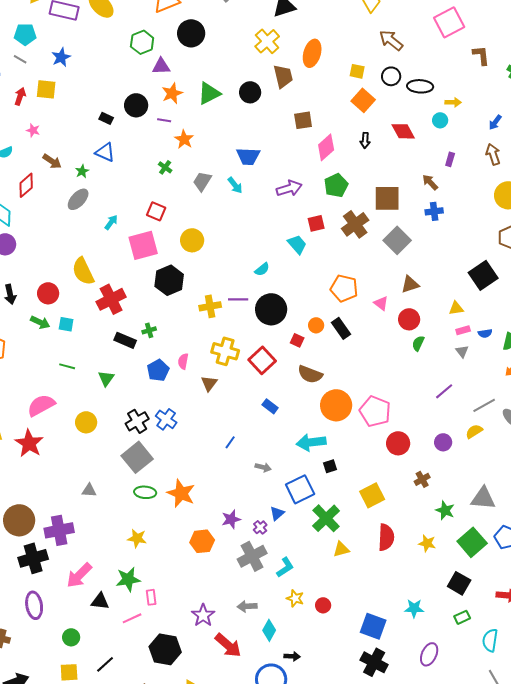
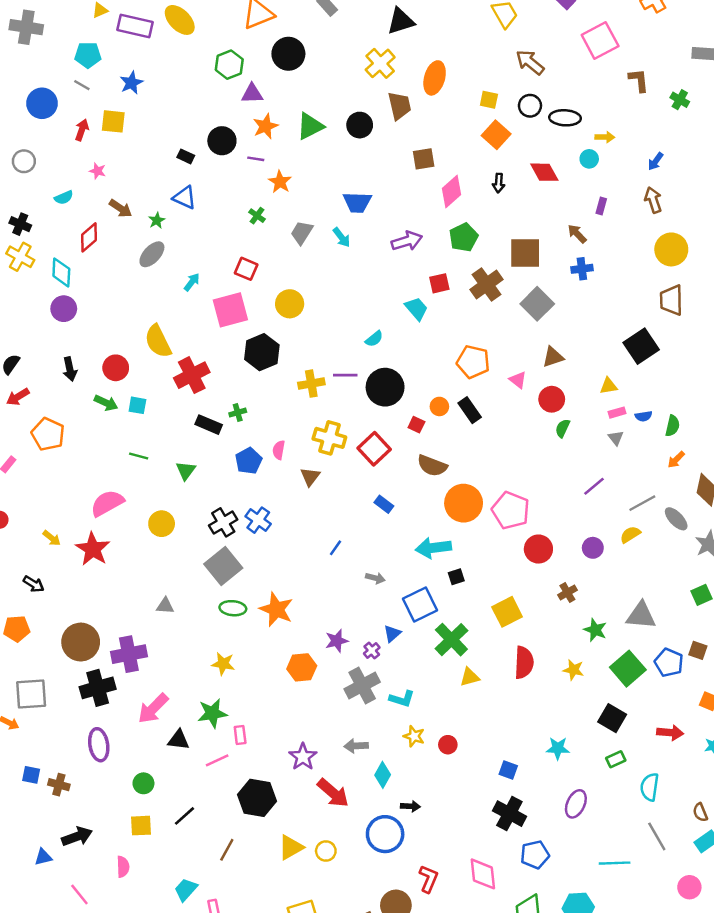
cyan L-shape: (285, 567) -> (402, 699), turned 50
blue square: (373, 626) -> (508, 770), size x0.6

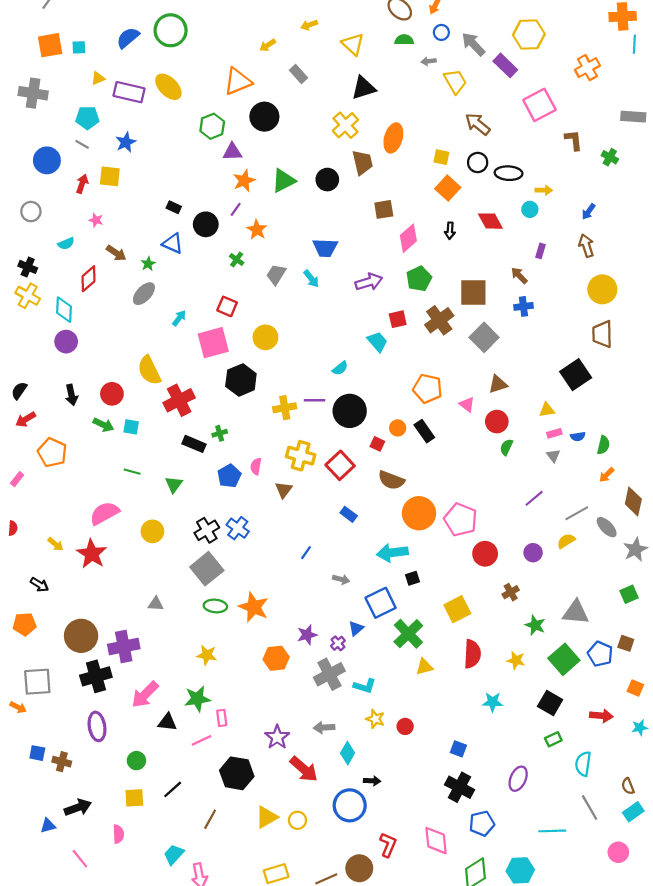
black circle: (222, 141) -> (206, 224), moved
purple line: (256, 159) -> (236, 209), turned -64
cyan star: (558, 748) -> (493, 702), moved

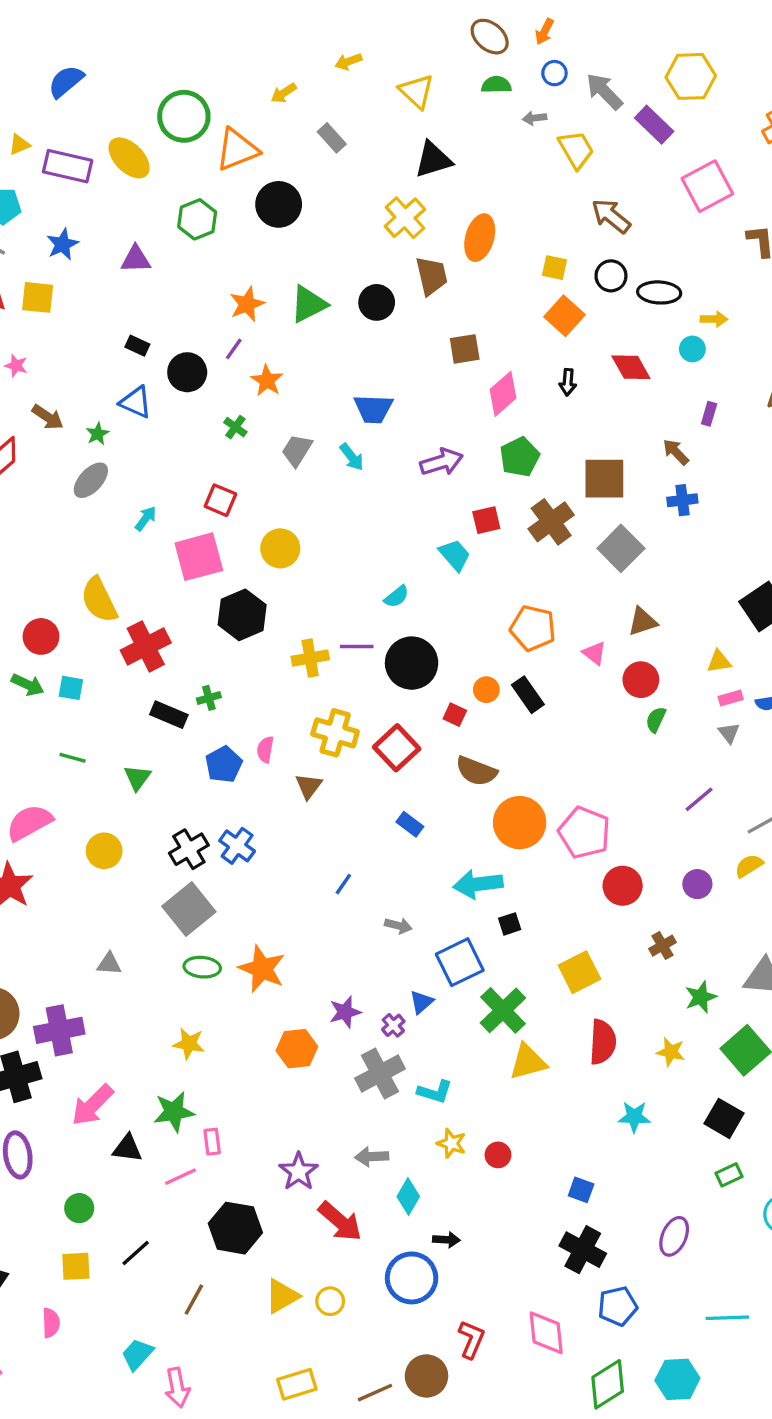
green circle: (171, 30) -> (184, 116), moved
purple triangle: (232, 152) -> (136, 259), moved
green star: (535, 625) -> (701, 997), turned 30
yellow triangle: (424, 667) -> (528, 1062), size x1.4

